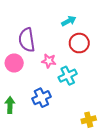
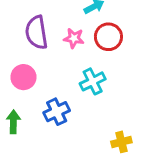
pink star: (49, 61) -> (74, 38), moved
pink circle: (14, 63) -> (23, 77), moved

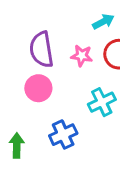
pink circle: (23, 77) -> (38, 88), moved

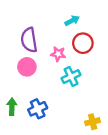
pink star: (82, 56) -> (58, 54), moved
blue cross: (63, 135) -> (38, 109), moved

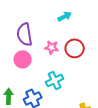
red circle: (83, 43) -> (75, 48), moved
cyan cross: (71, 77) -> (55, 80), moved

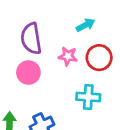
cyan arrow: (65, 16) -> (86, 25), moved
cyan cross: (55, 80) -> (88, 97), moved, turned 30

